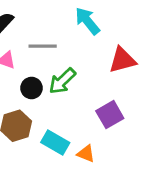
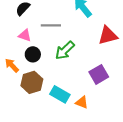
black circle: (32, 88) -> (33, 54), moved

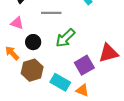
pink triangle: (25, 35) -> (17, 23), moved
red triangle: (108, 35) -> (108, 53), moved
purple square: (99, 74) -> (84, 65), moved

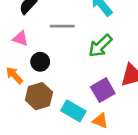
green arrow: (65, 38) -> (100, 46), moved

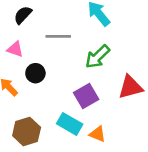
purple square: (103, 90) -> (86, 96), moved
brown hexagon: (39, 96) -> (27, 131), moved

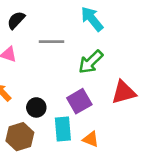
black circle: (35, 73) -> (36, 107), moved
cyan rectangle: (70, 124) -> (63, 129), turned 55

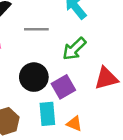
black circle: (36, 107) -> (34, 77), moved, size x1.5

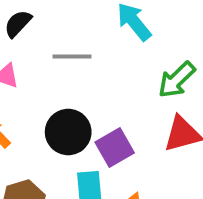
green arrow: (74, 49) -> (177, 80), moved

